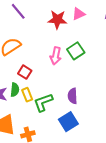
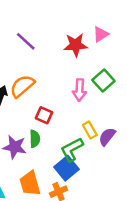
yellow rectangle: (27, 95) -> (90, 130), moved
purple semicircle: (73, 96) -> (107, 137), turned 49
blue square: (68, 122) -> (67, 168), moved

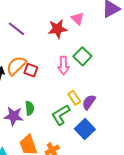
pink triangle: (101, 34) -> (78, 19), turned -40
red square: (44, 115) -> (31, 70), moved
blue square: (67, 168) -> (85, 129), moved

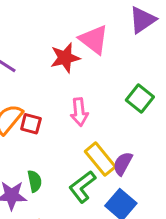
pink triangle: (78, 19) -> (94, 40), size x1.5
green square: (82, 56) -> (140, 98), moved
yellow rectangle: (74, 98) -> (100, 159), size x1.5

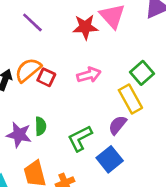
pink arrow: (79, 112) -> (89, 75), turned -110
yellow rectangle: (100, 159) -> (130, 99), moved

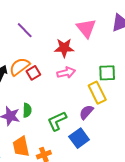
red star: (85, 27) -> (64, 48), moved
green square: (142, 73) -> (107, 73), turned 36
red square: (46, 77) -> (33, 73), turned 32

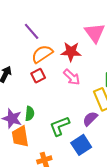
orange semicircle: (20, 67) -> (42, 54), moved
pink arrow: (66, 73) -> (72, 77), turned 54
orange trapezoid: (21, 147) -> (20, 136), moved

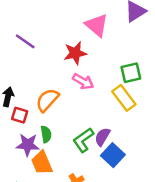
orange semicircle: (42, 54) -> (47, 100), moved
red square: (38, 76) -> (20, 115), moved, turned -32
purple semicircle: (90, 119) -> (102, 137), moved

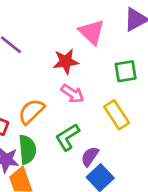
green square: (131, 73) -> (126, 71), moved
green semicircle: (46, 134) -> (27, 149), size x1.5
green L-shape: (83, 140) -> (67, 137), moved

